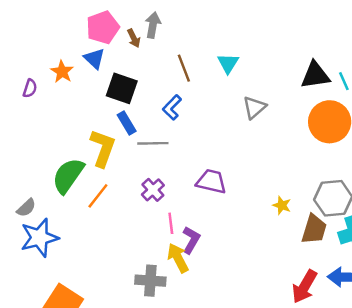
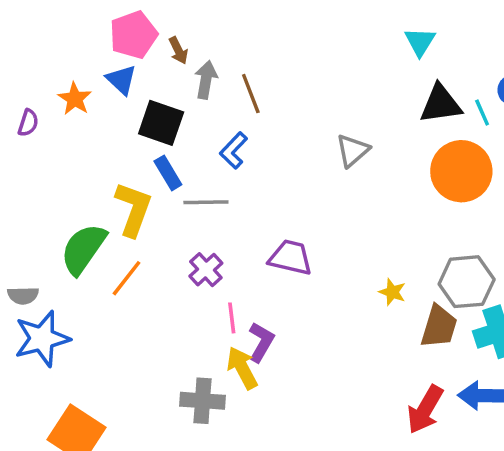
gray arrow: (153, 25) -> (206, 80), moved
cyan triangle: (228, 63) -> (420, 42), moved
gray semicircle: (26, 208) -> (23, 295), turned 42

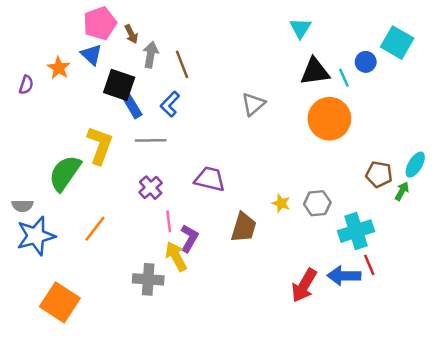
blue rectangle: (168, 173) -> (132, 107), moved
orange line: (127, 278) -> (95, 229), moved
gray hexagon: (467, 282) -> (317, 203), moved, size x0.7
brown trapezoid: (439, 327) -> (244, 227), moved

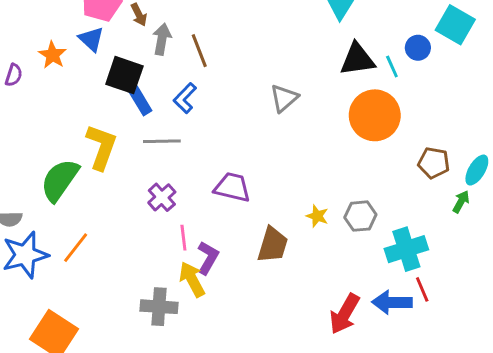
brown pentagon: (379, 174) -> (434, 163), moved
orange line: (95, 229) -> (76, 248), moved

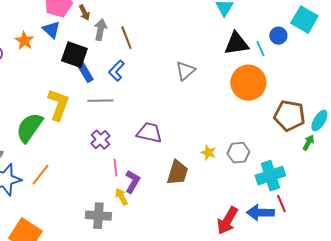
brown pentagon: (434, 163) -> (289, 116), size x1.4
yellow arrow: (192, 279) -> (121, 197), size x0.7

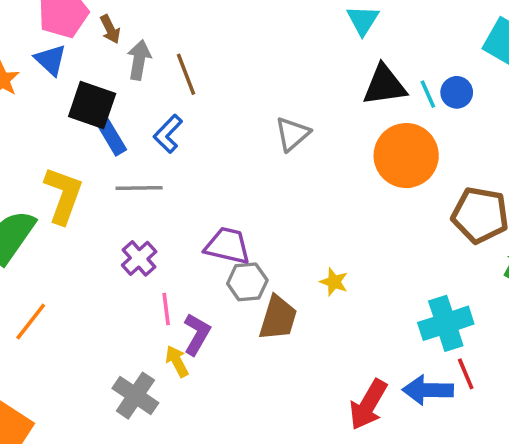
blue circle: (278, 36) -> (457, 92), moved
gray hexagon: (238, 153) -> (247, 282), moved
gray cross: (98, 216) -> (135, 396), turned 30

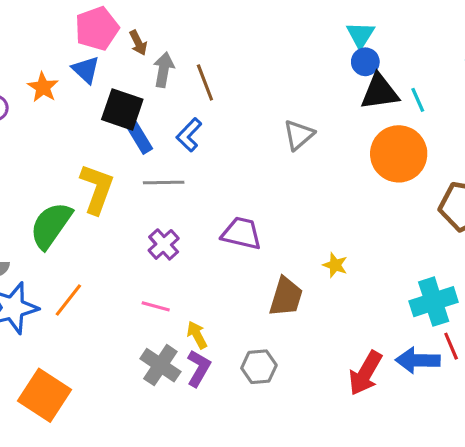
blue circle: (457, 92) -> (365, 62), moved
gray hexagon: (247, 282) -> (259, 367), moved
pink line: (166, 309) -> (156, 306), moved, turned -68
purple L-shape: (197, 334) -> (199, 368), moved

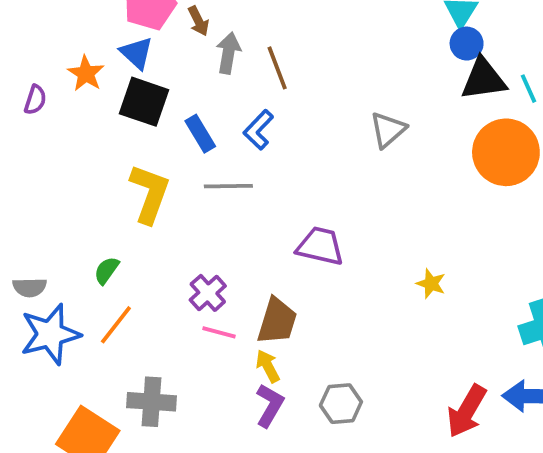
black square: (122, 109) -> (144, 102), moved
green semicircle: (51, 225) -> (107, 270), moved, size x0.5
purple cross: (164, 244) -> (208, 293), moved
brown trapezoid: (286, 297) -> (277, 321), moved
gray cross: (160, 365) -> (152, 402), moved, turned -30

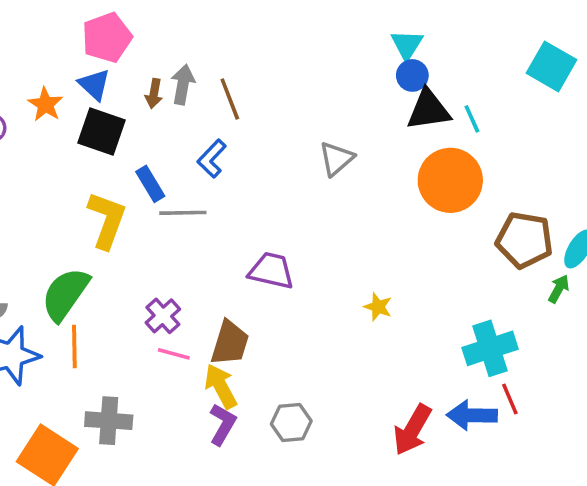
brown arrow: (198, 21) -> (154, 94), moved, turned 36
blue rectangle: (200, 134) -> (150, 184), moved
green semicircle: (107, 270) -> (65, 294), size x2.0
orange line: (116, 325) -> (74, 347), turned -39
yellow arrow: (268, 366) -> (221, 386), size x1.4

